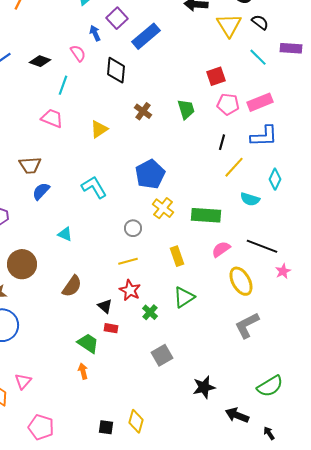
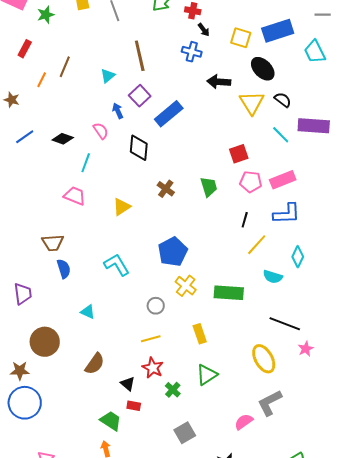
purple rectangle: (291, 48) -> (314, 126), size x1.4
blue semicircle: (41, 191) -> (64, 269), turned 120
pink semicircle: (221, 249) -> (244, 422), moved

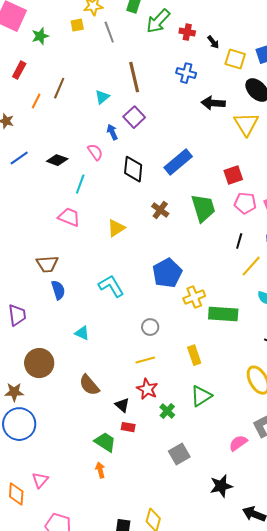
black arrow: (204, 30) -> (213, 42), moved
blue rectangle: (169, 114) -> (178, 162), moved
green trapezoid: (209, 187) -> (203, 208), size x1.4
yellow cross: (186, 286) -> (194, 297), moved, turned 30
brown semicircle: (95, 364) -> (89, 385), turned 105

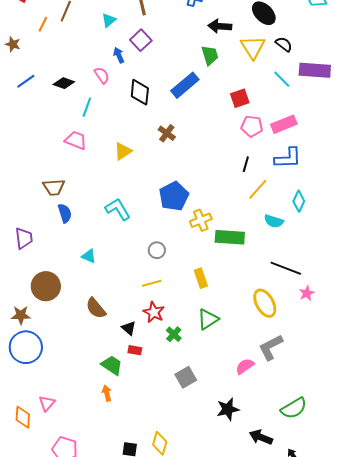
green trapezoid: (203, 208) -> (210, 55), moved, size x0.7

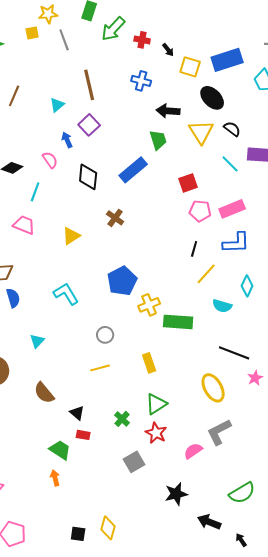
cyan triangle: (89, 256) -> (37, 341), turned 49
red star: (154, 312) -> (156, 433), moved

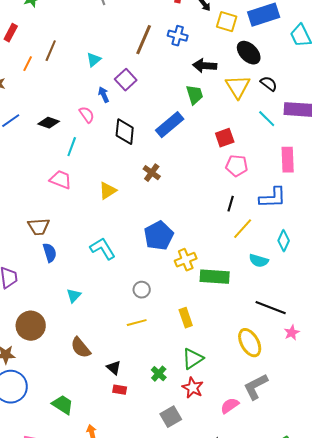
brown line: (89, 85) -> (144, 40), moved, turned 36
pink rectangle: (232, 209) -> (288, 160), moved, turned -70
green trapezoid: (60, 450) -> (63, 405), moved

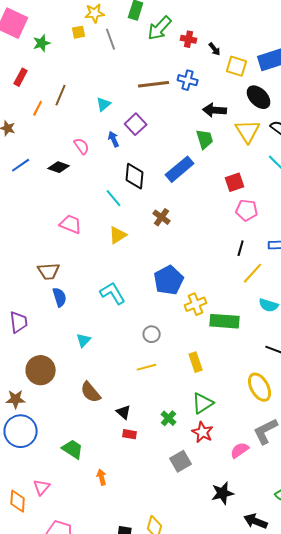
brown line: (144, 40) -> (154, 84), turned 60
pink semicircle: (87, 115) -> (82, 146), moved
cyan line: (72, 147) -> (114, 198), moved, turned -60

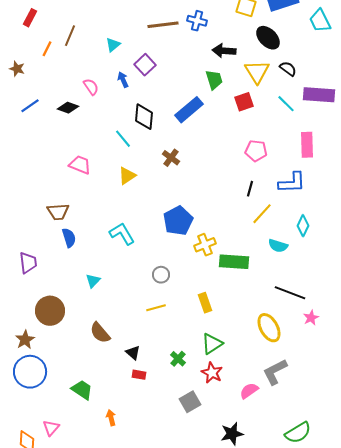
red square: (235, 182) -> (244, 102), moved
brown star: (16, 399) -> (25, 340), turned -30

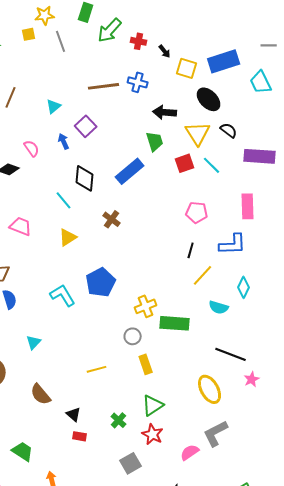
cyan line: (286, 104) -> (212, 165), moved
blue pentagon: (178, 221) -> (101, 282), moved
gray circle: (161, 275) -> (133, 336), moved

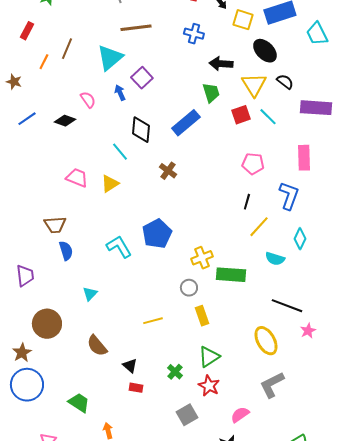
brown line: (104, 86) -> (136, 28), moved
cyan triangle: (54, 106) -> (110, 58), size x1.8
yellow triangle: (68, 237) -> (110, 184), moved
blue L-shape: (233, 244) -> (289, 196), turned -68
pink semicircle: (190, 452) -> (240, 415), moved

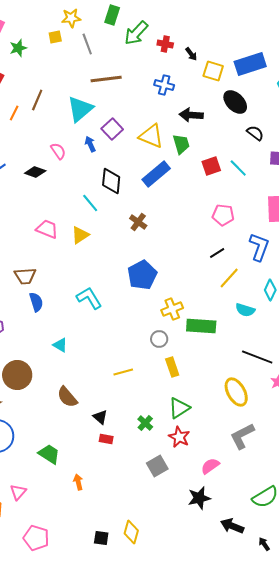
yellow triangle: (254, 85) -> (151, 136), moved, turned -36
black line: (247, 202) -> (217, 253), turned 42
blue pentagon: (157, 234) -> (142, 275), moved
cyan triangle: (90, 294) -> (60, 345), turned -42

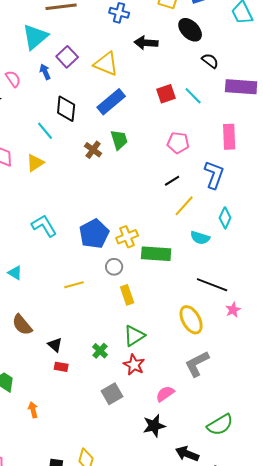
green trapezoid: (181, 144) -> (119, 140), moved
blue pentagon: (142, 275) -> (94, 234), moved
yellow line: (123, 372) -> (74, 285), moved

